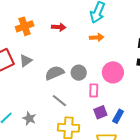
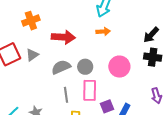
red arrow: (59, 27) -> (63, 37), moved, size x1.6
pink rectangle: (94, 90) -> (90, 90), moved, size x1.5
gray line: (59, 101) -> (66, 95), turned 42

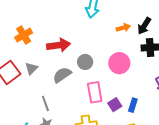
orange arrow: (103, 32) -> (123, 28), moved
gray circle: (85, 67) -> (85, 62), moved
gray line: (66, 95) -> (45, 103), moved

